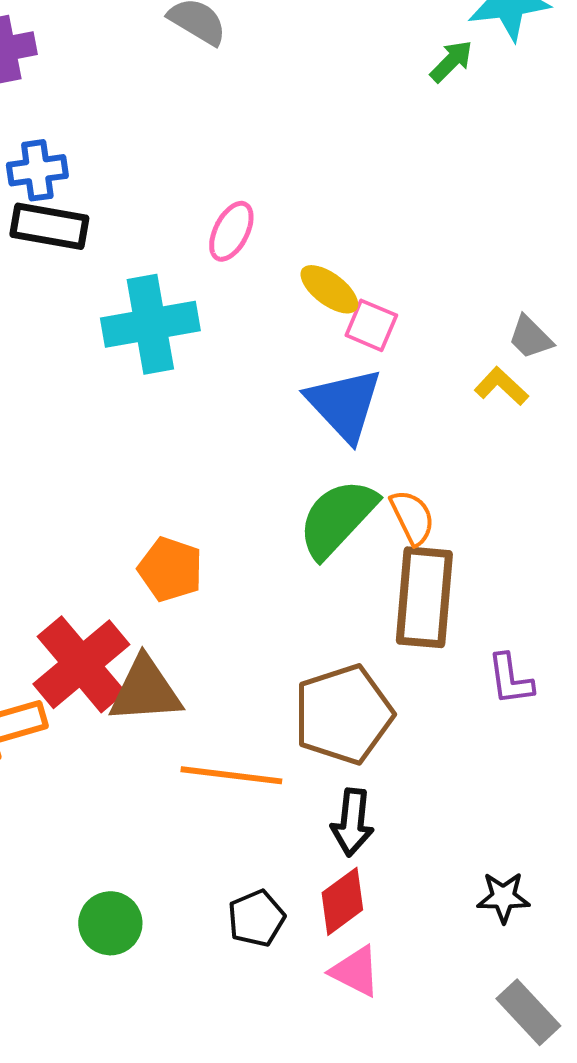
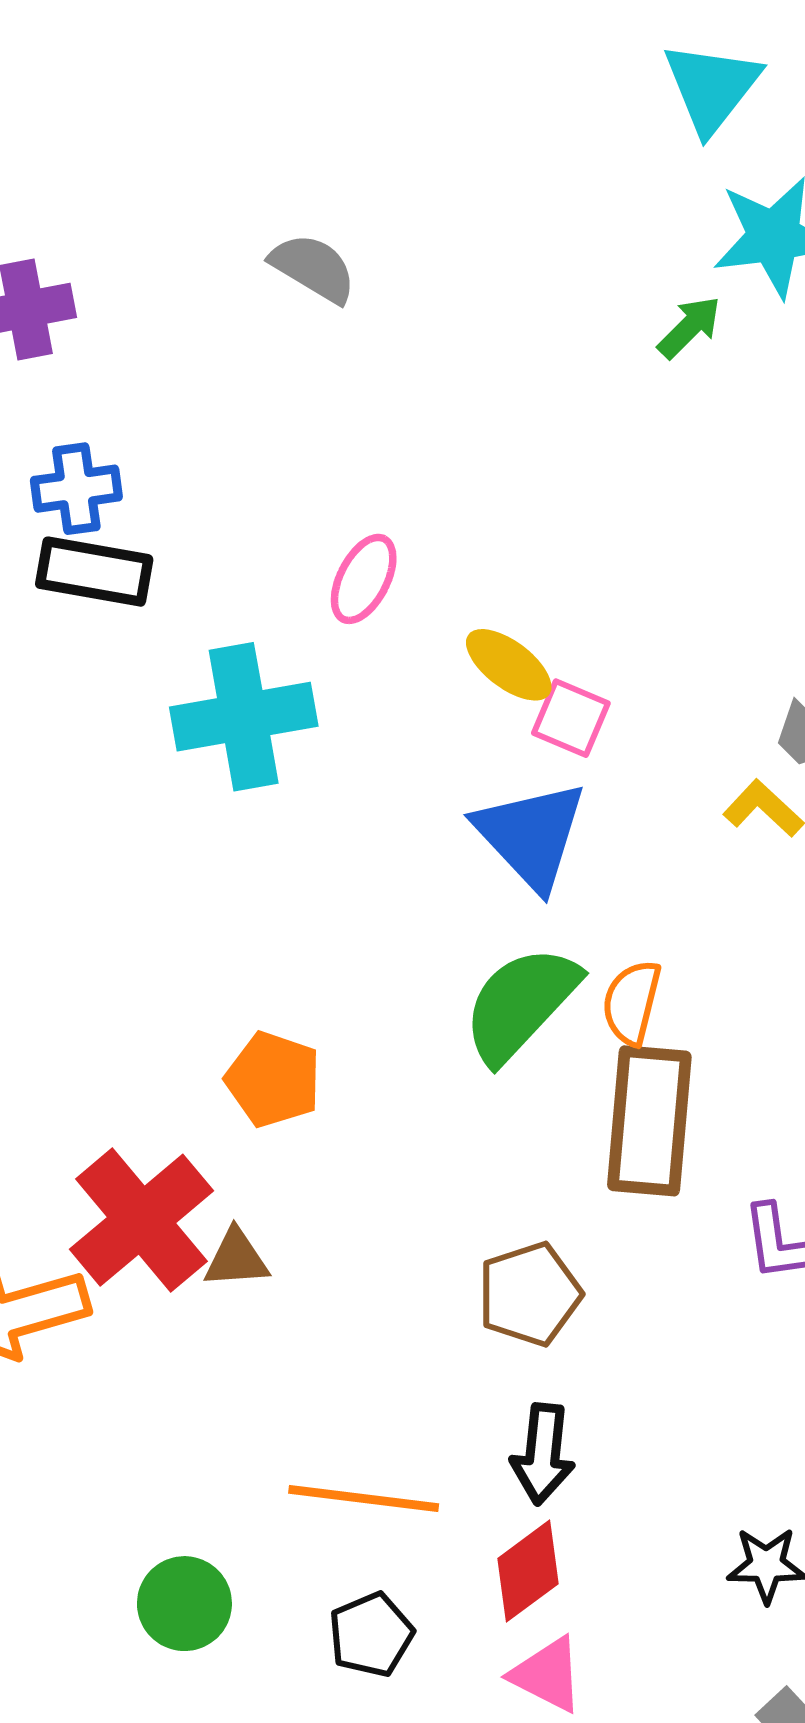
orange semicircle: (412, 517) -> (632, 1002), turned -140
brown triangle: (145, 690) -> (236, 1259), size x0.6
brown pentagon: (343, 714) -> (529, 1294), size x0.7
orange line: (231, 775) -> (364, 1498), moved
black pentagon: (256, 918) -> (371, 1635), moved

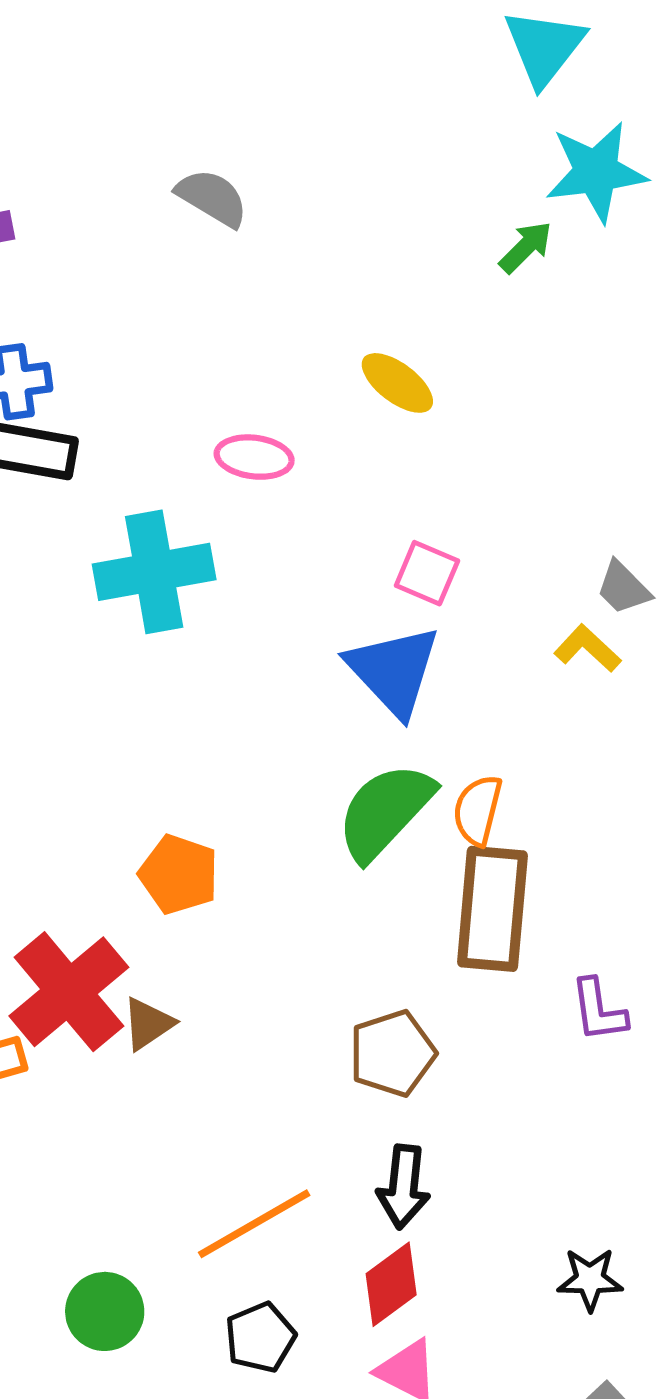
pink ellipse: (364, 579) -> (254, 457), turned 70
yellow ellipse: (509, 665) -> (397, 383), moved
brown triangle: (236, 1259) -> (148, 1024), turned -30
orange line: (364, 1498) -> (254, 1224), turned -37

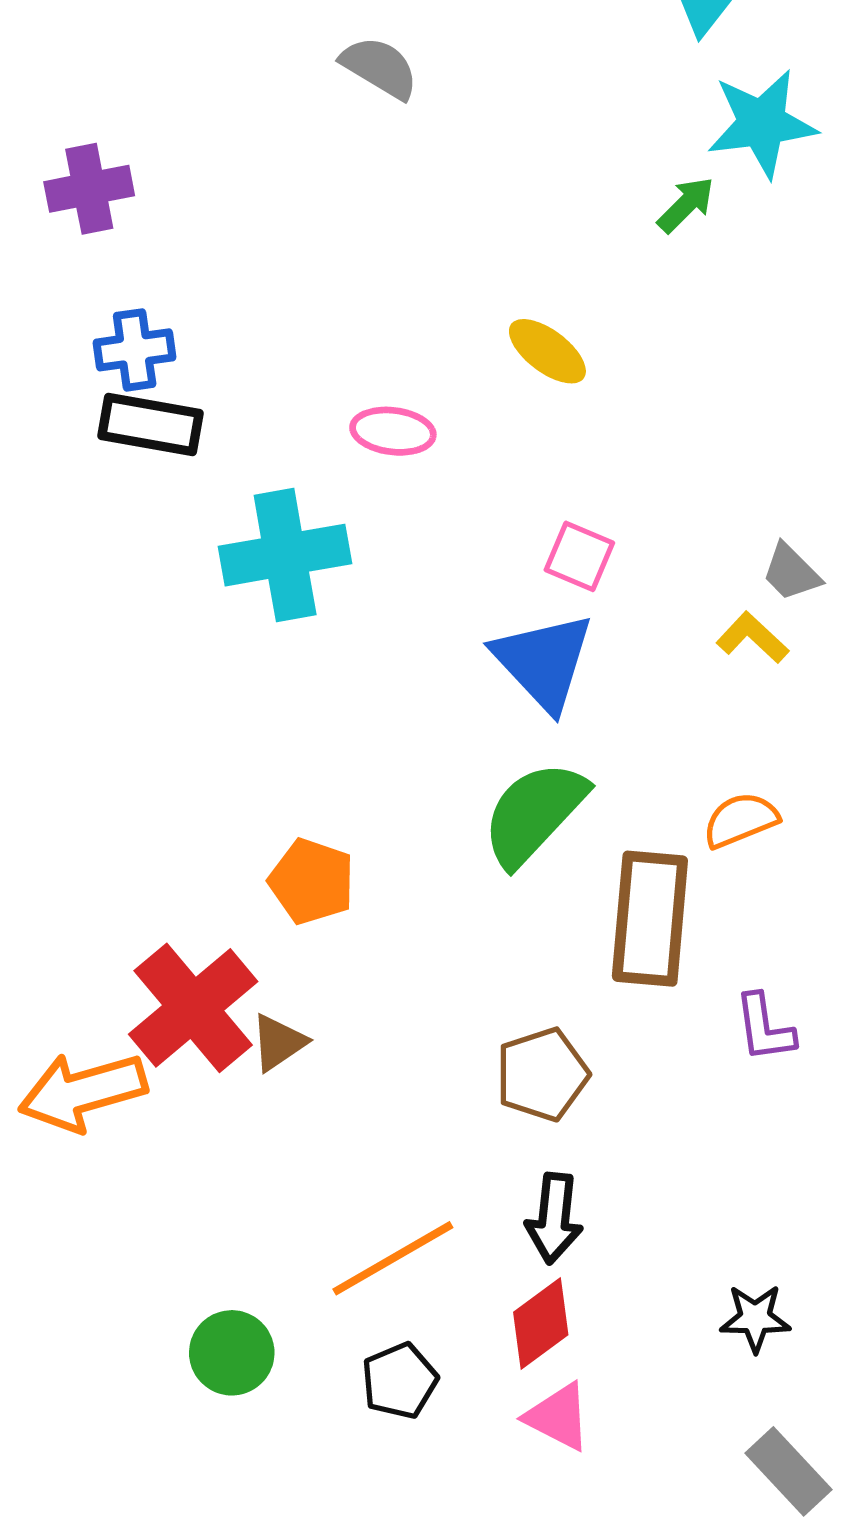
gray semicircle: (212, 198) -> (380, 68), moved
orange semicircle: (478, 810) -> (741, 820), moved, turned 54

